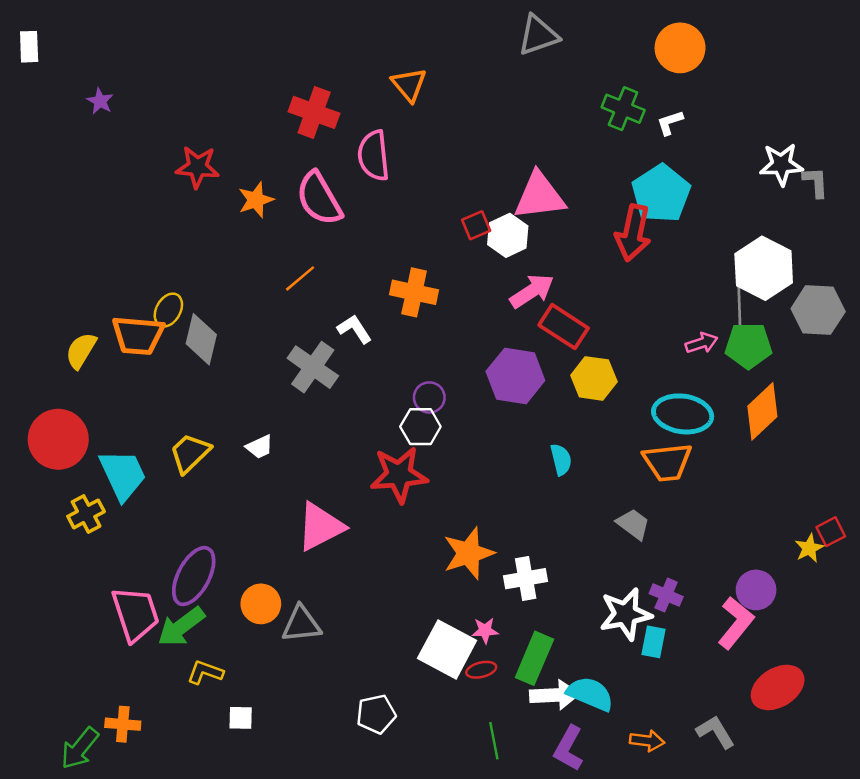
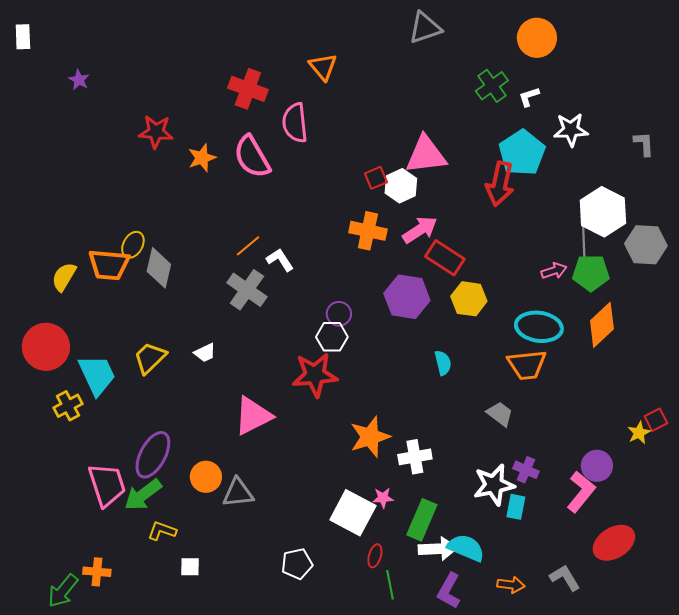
green cross: (623, 109) -> (492, 86), turned 32
white star: (781, 164) -> (571, 130), moved
orange line: (300, 278) -> (248, 246), moved
orange cross: (414, 292) -> (368, 231), moved
red ellipse: (481, 670) -> (375, 556), moved, turned -60

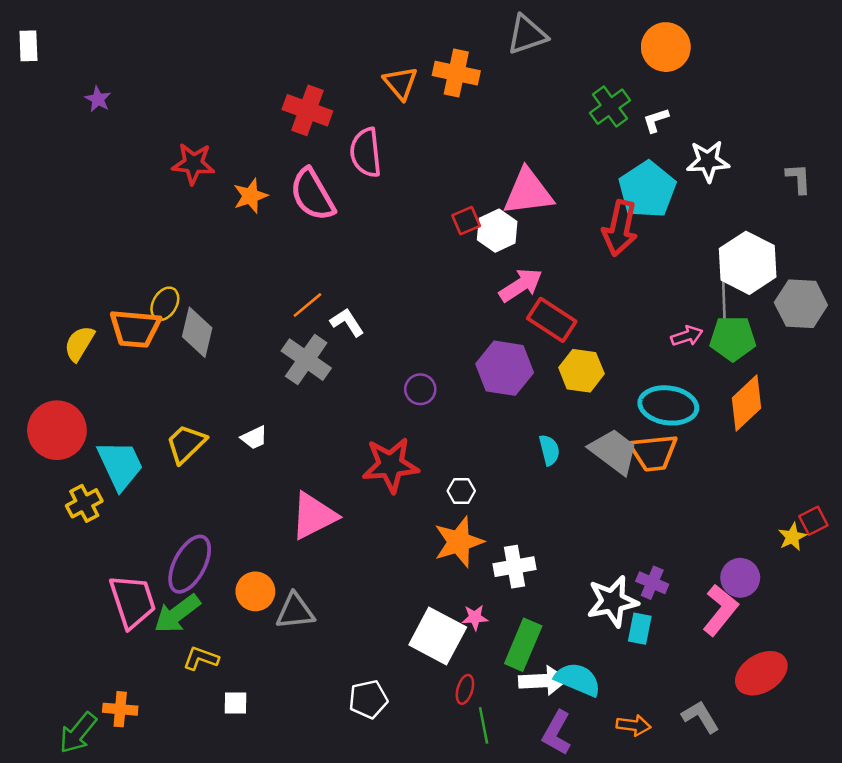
orange cross: (368, 231) -> (456, 73), moved
white hexagon: (332, 337) -> (461, 491), moved, size x0.7
gray trapezoid: (500, 414) -> (614, 451), moved, size x1.5

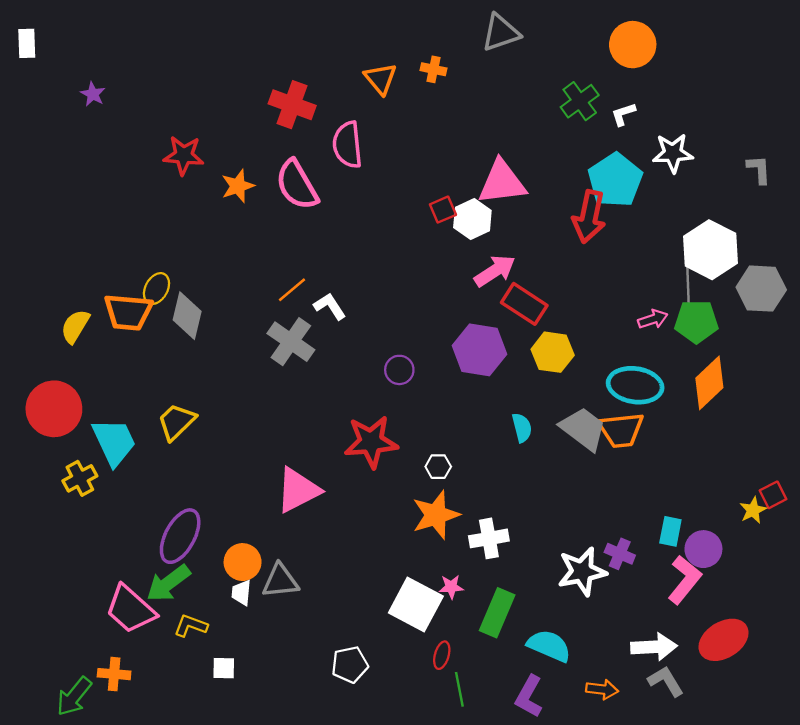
orange cross: (456, 73) -> (434, 69), size x0.6
white trapezoid: (254, 438) -> (241, 593), moved, turned 120
pink trapezoid: (133, 601) -> (131, 609), moved, turned 150
cyan rectangle: (640, 629) -> (670, 531), moved
white arrow: (543, 681) -> (654, 647), moved

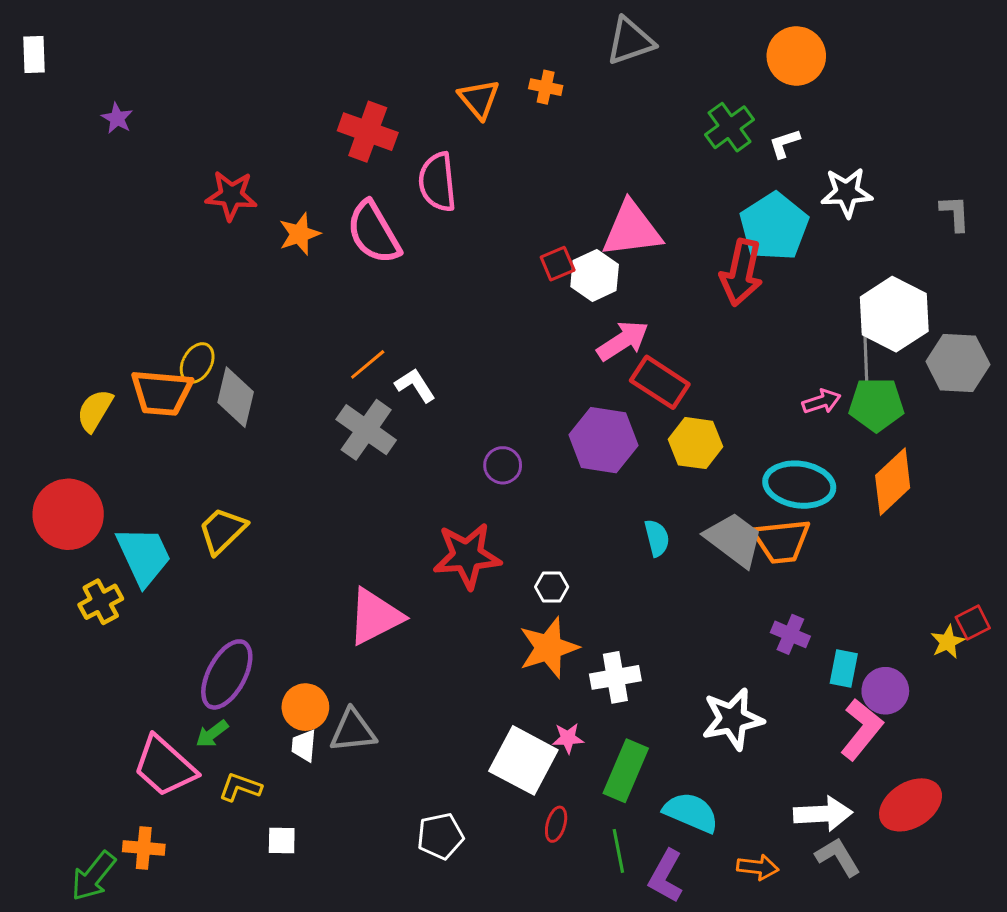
purple cross: (620, 554) -> (790, 634), moved
green arrow: (168, 583) -> (212, 734), size x0.6
green line: (459, 689) -> (618, 851), moved

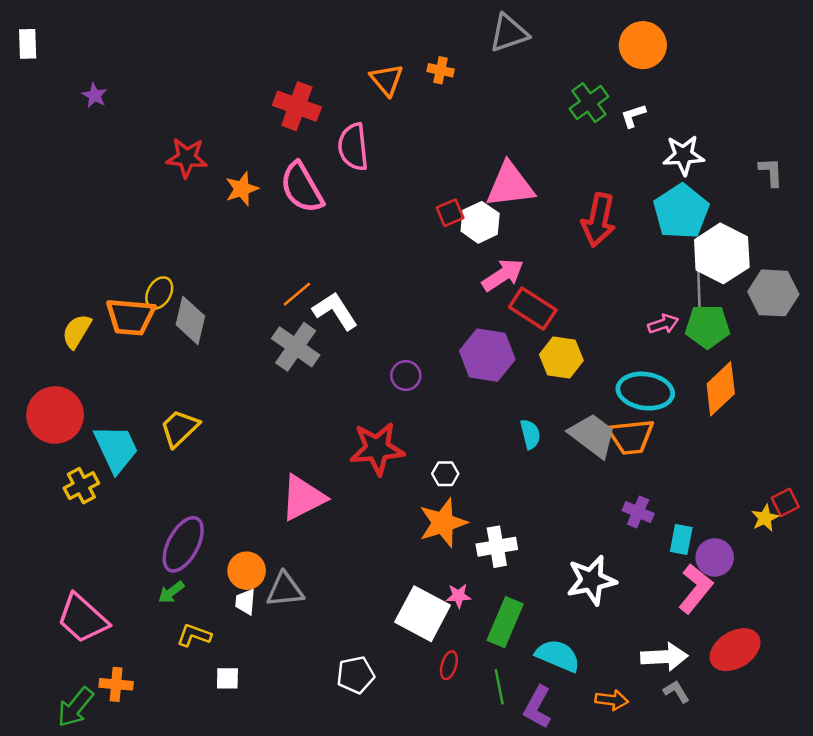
cyan pentagon: (774, 227) -> (681, 212), moved
white L-shape: (415, 385) -> (335, 311), size x1.4
pink trapezoid: (165, 766) -> (83, 619), moved
gray L-shape: (838, 857) -> (676, 692), size x0.7

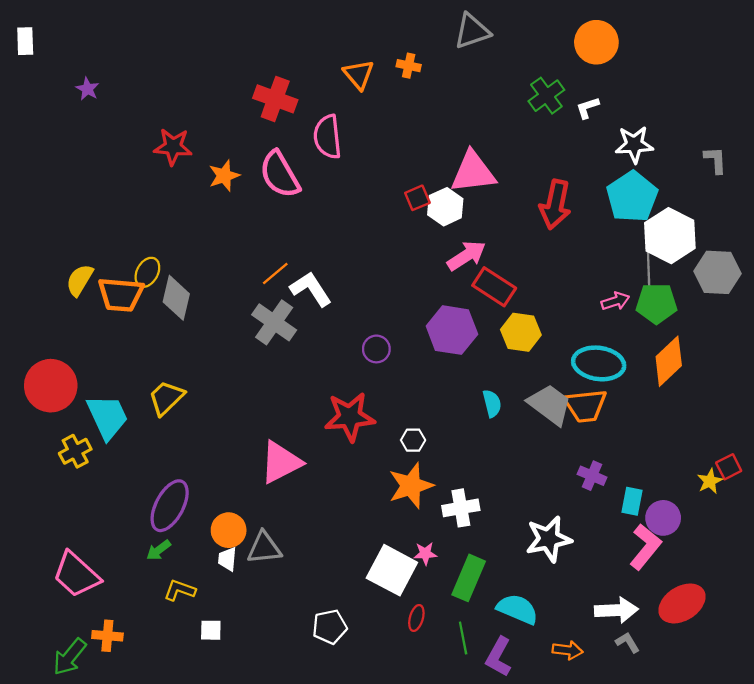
yellow semicircle: (77, 331) -> (80, 280), moved

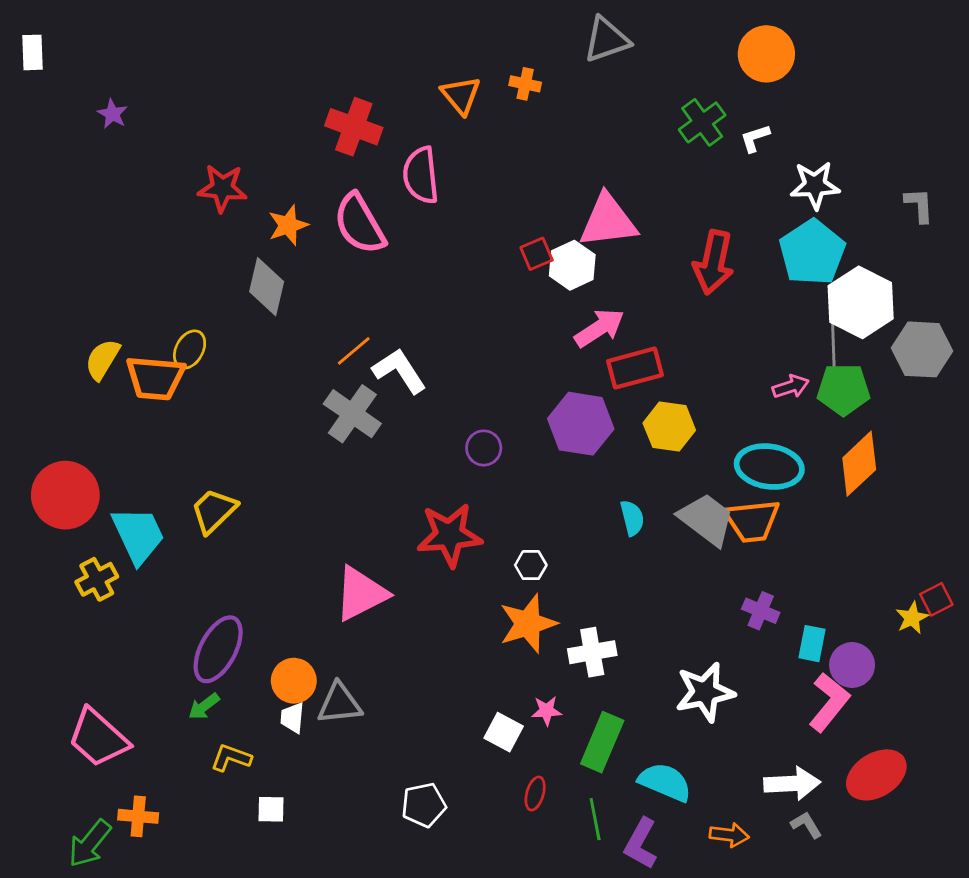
red rectangle: (494, 287) -> (635, 368), turned -48
gray diamond: (176, 298) -> (267, 287), moved
white square: (392, 570) -> (504, 732), size x0.6

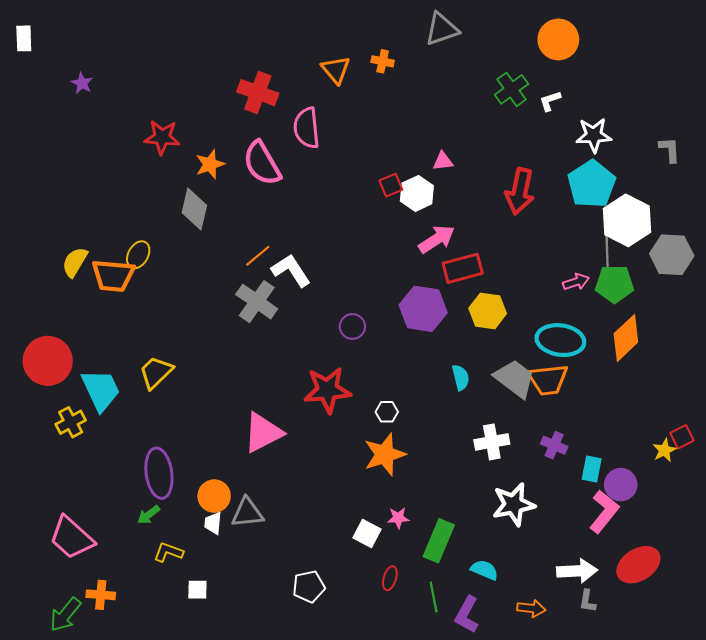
pink triangle: (608, 221) -> (443, 161), size x0.5
purple ellipse: (218, 649) -> (159, 473), turned -36
white cross: (592, 652) -> (492, 442), moved
cyan semicircle: (665, 782) -> (484, 570), size x0.7
gray L-shape: (806, 825) -> (587, 601), turned -140

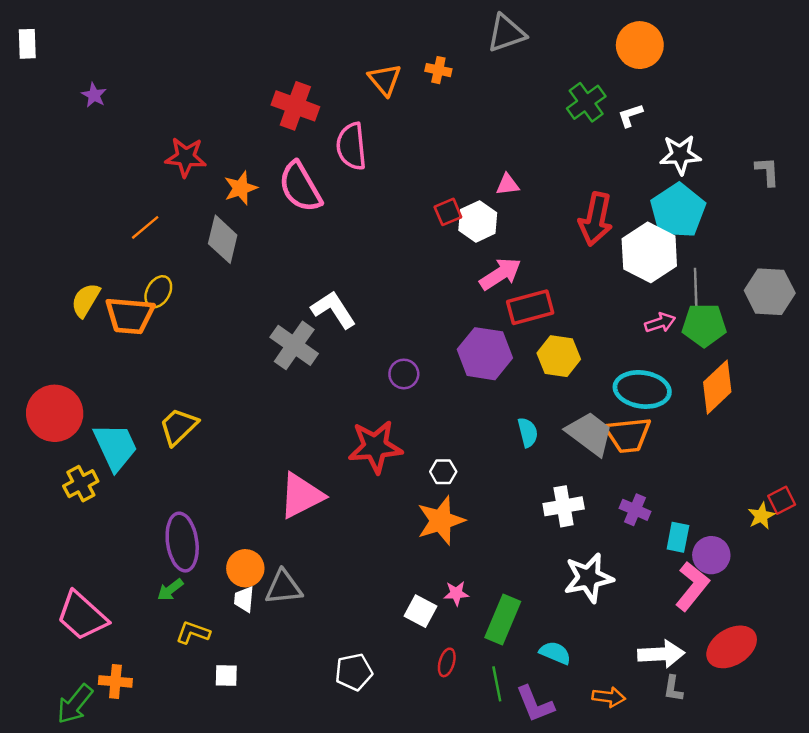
white hexagon: (627, 220) -> (649, 252), moved
orange line: (258, 256) -> (145, 227), moved
purple L-shape: (467, 615) -> (535, 704), turned -51

